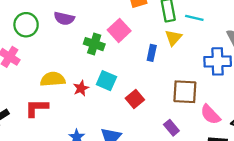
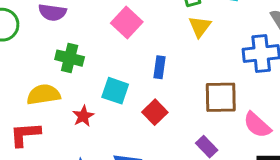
green cross: (94, 44) -> (70, 58), moved
blue rectangle: (152, 53) -> (160, 67), moved
red star: (81, 88) -> (83, 116), moved

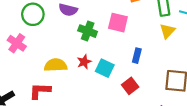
pink square: (127, 23) -> (118, 23), turned -36
green cross: (70, 58) -> (88, 31), moved
red star: (83, 116) -> (84, 62), moved

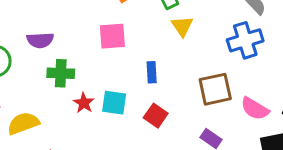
green cross: (88, 31) -> (61, 73), moved
yellow semicircle: (56, 65) -> (23, 123), moved

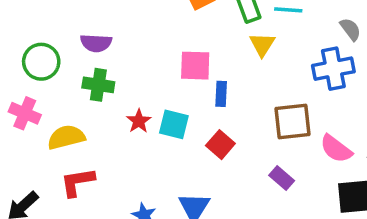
pink square: (112, 36) -> (195, 66), moved
green cross: (61, 73) -> (98, 85), moved

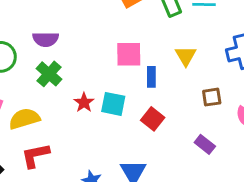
yellow triangle: (262, 44) -> (186, 56), moved
green cross: (98, 85) -> (49, 74), turned 35
brown square: (293, 121) -> (212, 97), size x0.6

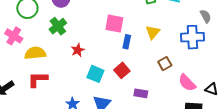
brown square: (212, 97) -> (165, 64), turned -32
cyan square: (113, 104) -> (95, 74), moved
purple rectangle: (205, 144) -> (141, 93), moved, turned -40

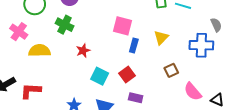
green cross: (58, 26) -> (65, 25), turned -30
red L-shape: (38, 79) -> (31, 91), moved
purple rectangle: (141, 93) -> (136, 98), moved

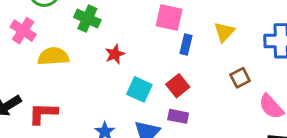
purple rectangle: (136, 98) -> (178, 116), moved

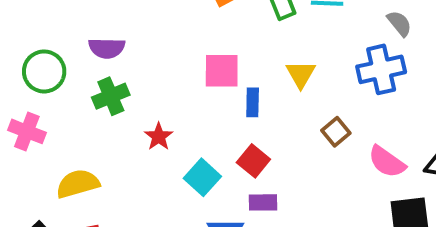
green cross: (87, 19) -> (111, 96), turned -35
yellow semicircle: (53, 56) -> (78, 184), moved
cyan square: (139, 89) -> (202, 177), turned 30

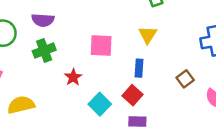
pink square: (222, 71) -> (101, 46), moved
yellow triangle: (301, 74) -> (148, 35), moved
blue rectangle: (253, 102) -> (139, 68), moved

